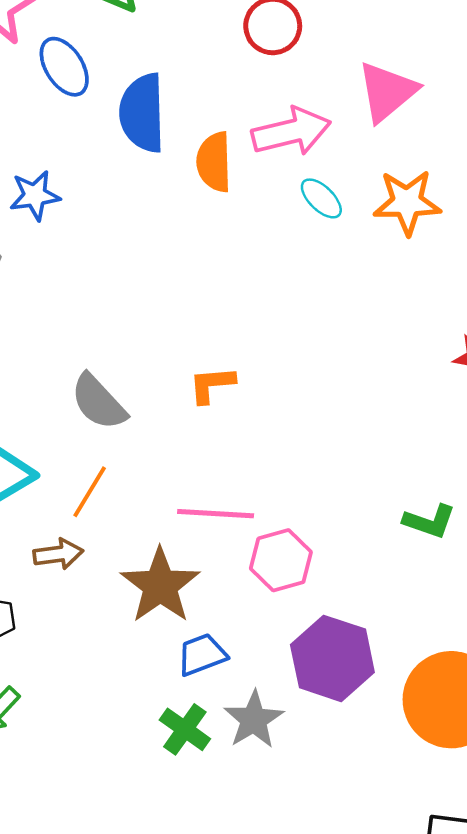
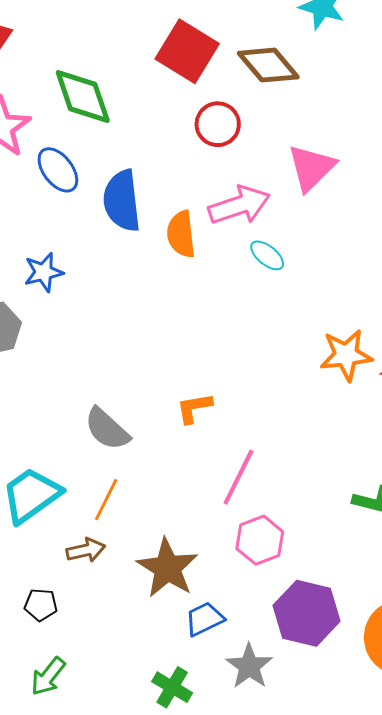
orange star: (407, 202) -> (346, 355), moved
pink line: (216, 514) -> (238, 477), moved, turned -62
green cross: (185, 729) -> (172, 687), moved

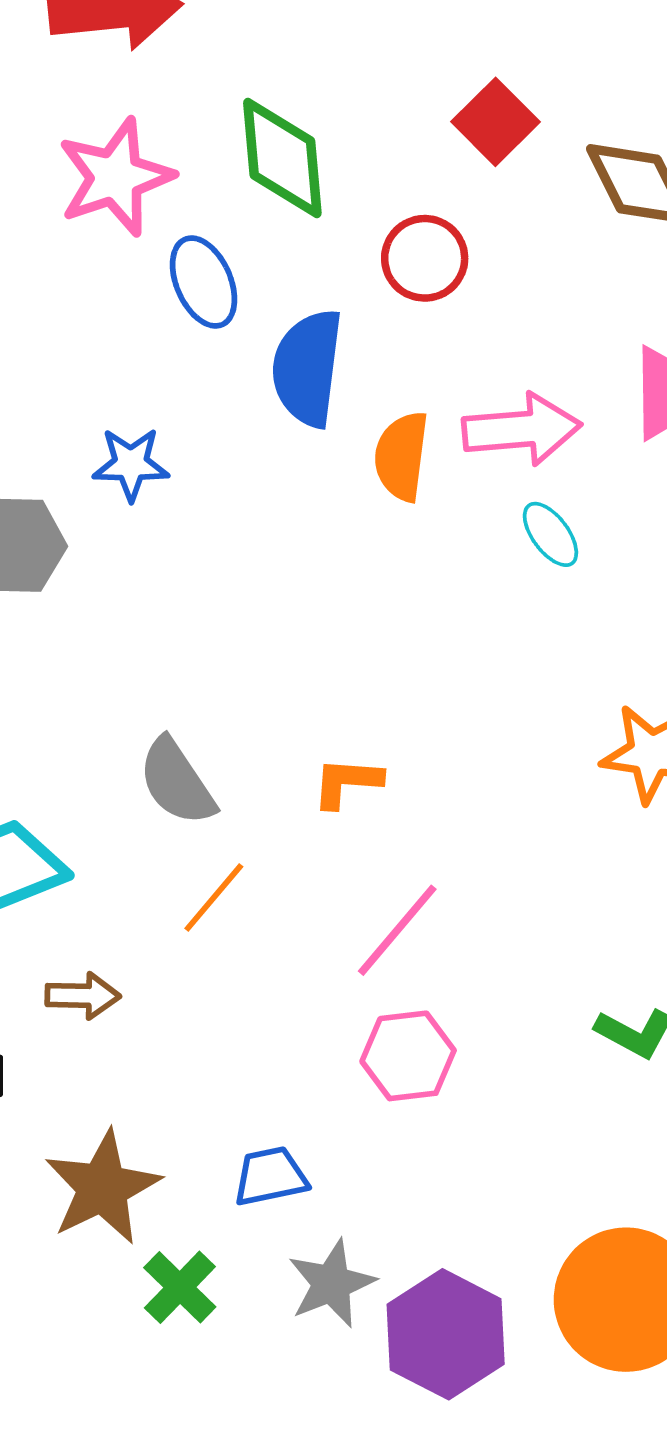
red square: (187, 51) -> (495, 122), size x0.7
red circle: (218, 124) -> (425, 258), moved
orange line: (106, 500) -> (214, 897), moved
brown star: (167, 568) -> (103, 1188), moved
purple hexagon: (307, 613) -> (446, 1334), moved

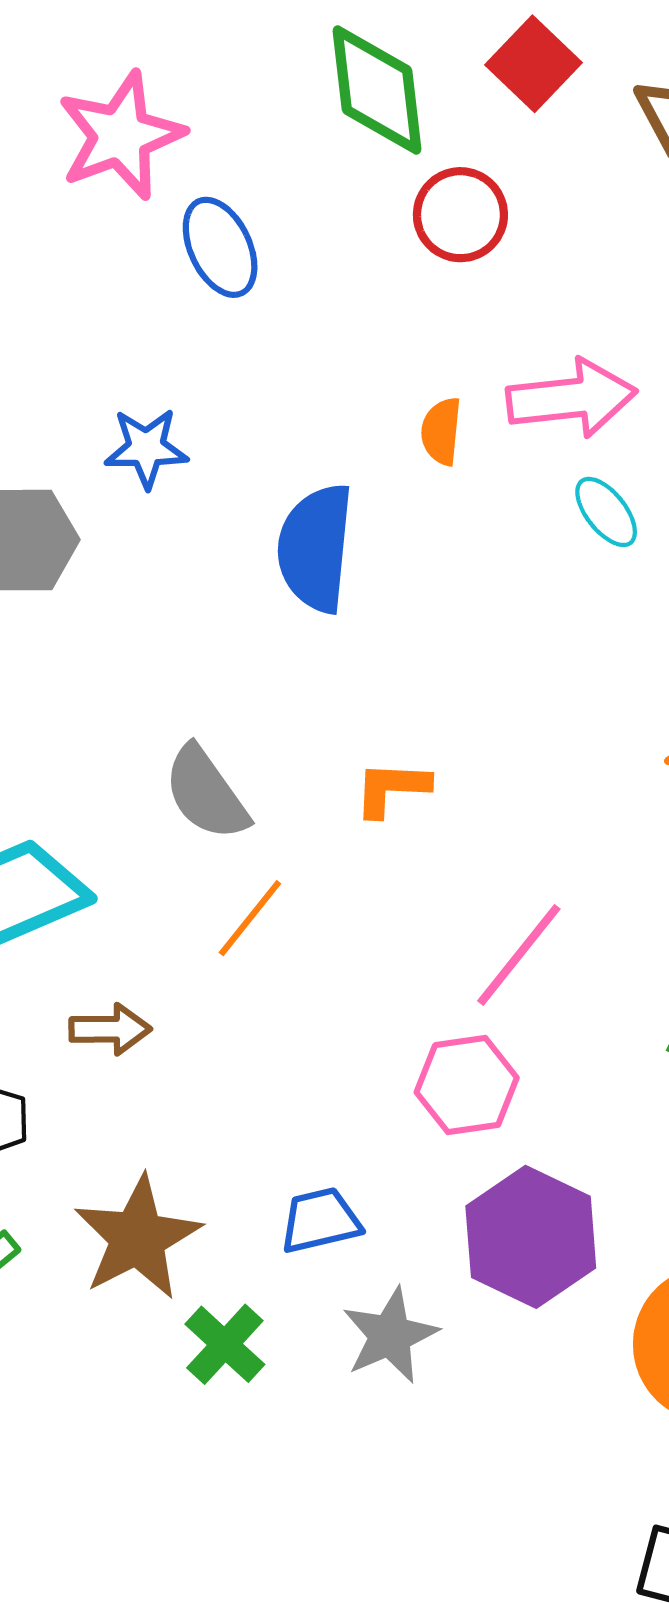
green diamond: (282, 158) -> (377, 90), moved
blue semicircle: (307, 368) -> (315, 548), moved
orange semicircle: (402, 456) -> (441, 431), size x0.7
pink line: (397, 930) -> (519, 955), moved
purple hexagon: (446, 1334) -> (531, 1237), moved

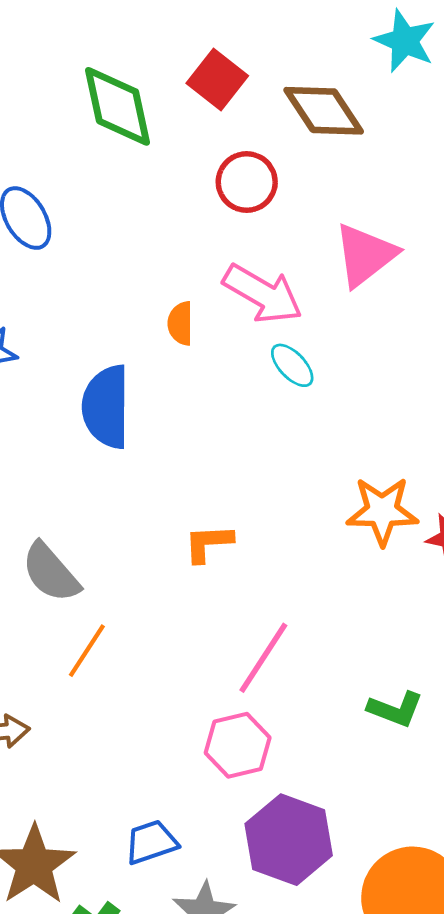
red circle: (460, 215) -> (247, 182), moved
pink arrow: (571, 398) -> (263, 294), turned 42
orange L-shape: (392, 788) -> (208, 543), moved

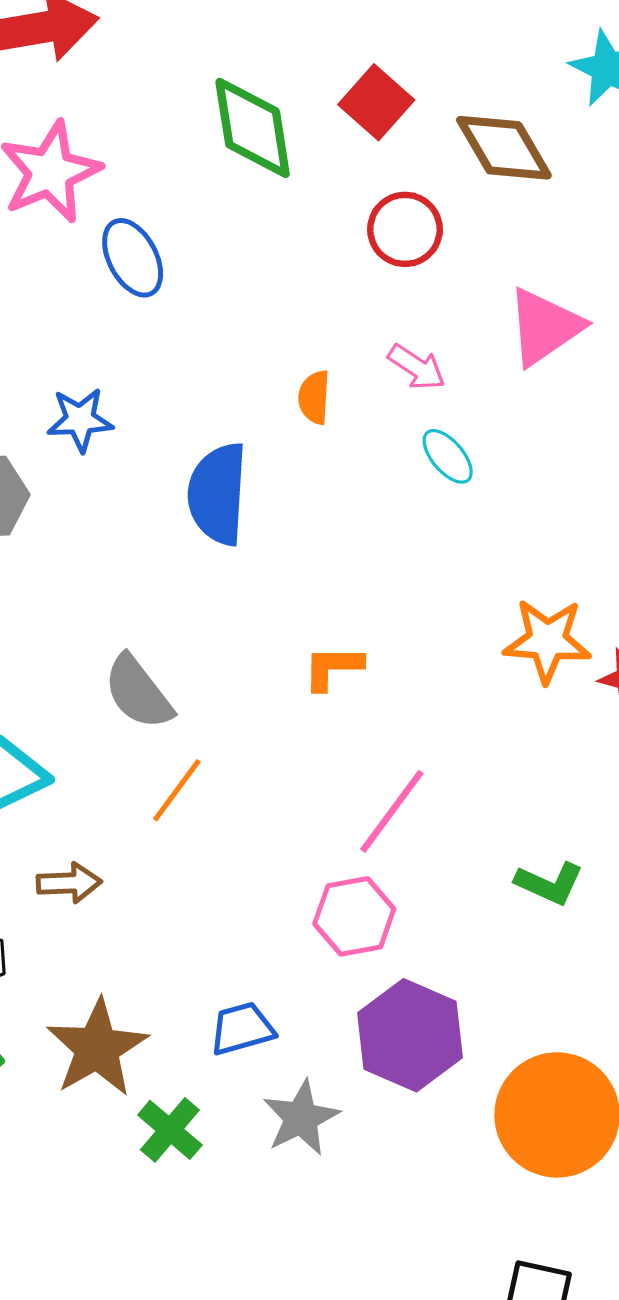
pink arrow: (263, 294) -> (417, 367), size x0.6

